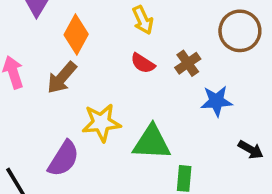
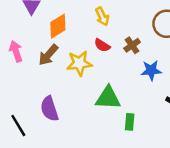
orange diamond: (76, 34) -> (58, 26), turned 30
yellow star: (101, 123) -> (79, 63), moved
purple semicircle: (64, 159) -> (49, 109), turned 130

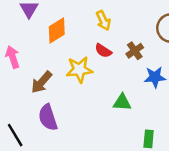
brown arrow: (48, 55) -> (42, 82), moved
green triangle: (108, 98) -> (122, 102), moved, size x0.7
green rectangle: (130, 122) -> (149, 139), moved

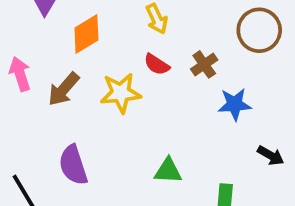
brown arrow: (42, 82) -> (64, 89), moved
green triangle: (122, 102) -> (168, 171), moved

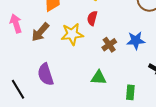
red semicircle: (157, 64) -> (92, 18), turned 72
brown cross: (204, 64) -> (109, 45), moved

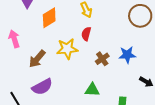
brown arrow: (40, 32) -> (37, 59), moved
purple semicircle: (46, 74) -> (42, 87), turned -100

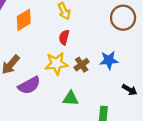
yellow star: (67, 49) -> (56, 64), moved
purple semicircle: (42, 87) -> (29, 85), moved

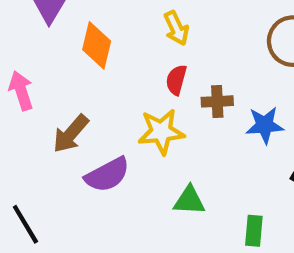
orange diamond: (24, 20) -> (97, 45), turned -45
brown cross: (82, 65) -> (217, 101), moved, turned 32

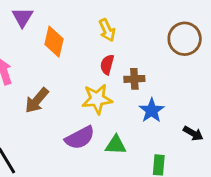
blue star: (265, 125) -> (152, 110), moved, turned -30
purple semicircle: (107, 175) -> (80, 138), moved

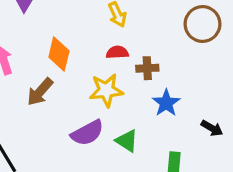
orange diamond: (54, 42) -> (59, 54), moved
red semicircle: (107, 65) -> (117, 52), turned 72
green triangle: (116, 145) -> (127, 141), turned 30

